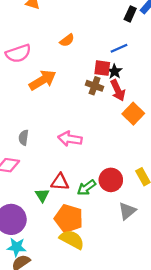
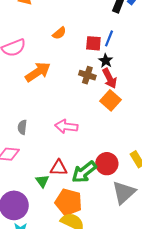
blue line: (119, 48) -> (109, 38), turned -42
red square: (102, 68) -> (93, 43), moved
orange square: (133, 114) -> (110, 100), moved
green arrow: (86, 188) -> (84, 172), size x1.4
gray triangle: (127, 211) -> (124, 192), size x1.4

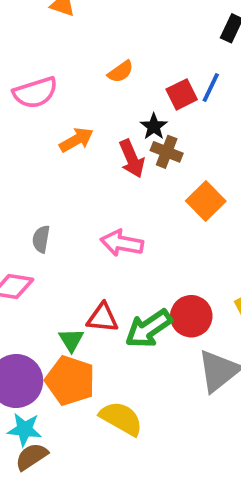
red square: (93, 43) -> (182, 94), turned -35
black star: (106, 61) -> (154, 126), moved
orange arrow: (38, 72) -> (76, 140), size x0.7
red arrow: (110, 78) -> (132, 159), moved
orange pentagon: (68, 202) -> (70, 380), moved

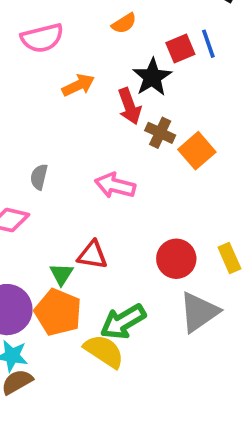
blue line: (211, 87) -> (208, 44), turned -48
black star: (154, 126) -> (152, 77), size x1.5
brown cross: (167, 152) -> (160, 133), moved
green arrow: (149, 329) -> (123, 322), moved

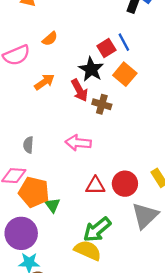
orange semicircle: (124, 23) -> (50, 39), moved
orange square: (197, 151) -> (125, 74), moved
red triangle: (92, 255) -> (95, 186), moved
orange pentagon: (58, 312) -> (34, 192), moved

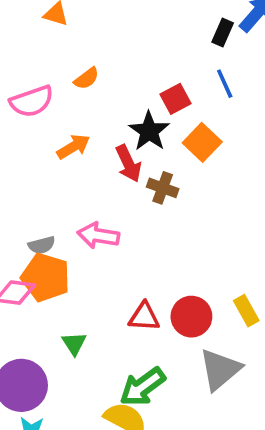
blue line: (124, 42) -> (225, 84), moved
pink arrow: (78, 143) -> (98, 235), moved
gray semicircle: (28, 145) -> (42, 245), turned -112
orange pentagon: (34, 192) -> (46, 277), moved

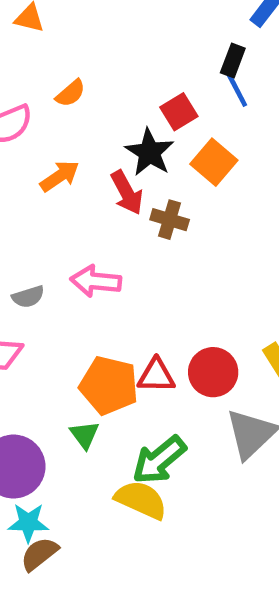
black rectangle: (223, 32) -> (233, 61), moved
orange pentagon: (46, 277) -> (109, 385), moved
green triangle: (74, 343) -> (85, 435), moved

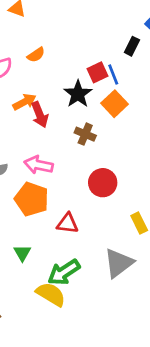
blue line: (237, 90) -> (113, 74), moved
red arrow: (127, 193) -> (40, 115), moved
red circle: (213, 372) -> (103, 183), moved
orange pentagon: (109, 385) -> (32, 199), moved

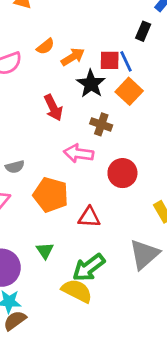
red square: (97, 72) -> (110, 60), turned 30
orange arrow: (24, 102) -> (73, 57), moved
pink arrow: (39, 165) -> (79, 153), moved

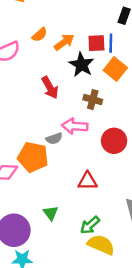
blue line: (126, 61) -> (111, 43), turned 30
gray semicircle: (15, 167) -> (54, 139), moved
orange pentagon: (51, 195) -> (33, 157), moved
green arrow: (89, 268) -> (90, 225), size x0.7
yellow semicircle: (77, 291) -> (101, 245), moved

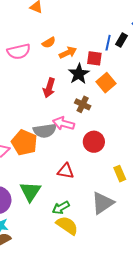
blue line: (111, 43) -> (108, 43), moved
red arrow: (50, 88) -> (49, 88), turned 36
gray semicircle: (54, 139) -> (45, 131), size x1.6
green triangle: (51, 213) -> (30, 191), size x1.6

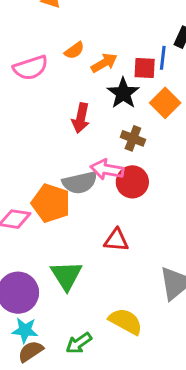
blue line: (108, 43) -> (163, 58), moved
red circle: (94, 142) -> (132, 182), moved
green arrow: (61, 208) -> (79, 343), moved

